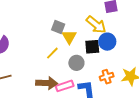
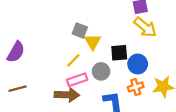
yellow arrow: (96, 25) -> (145, 27), moved
blue circle: (107, 42) -> (138, 64), moved
pink rectangle: (65, 86) -> (77, 80), moved

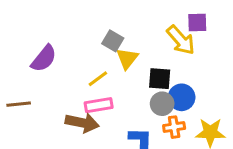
yellow arrow: (145, 27) -> (181, 40), moved
purple semicircle: (16, 52) -> (44, 58), moved
gray circle: (101, 71) -> (162, 104), moved

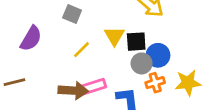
gray square: (113, 41) -> (72, 14), moved
yellow triangle: (127, 58) -> (114, 36), moved
pink rectangle: (99, 105) -> (94, 86), moved

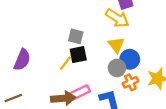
gray square: (72, 14) -> (76, 36), moved
yellow triangle: (114, 36) -> (116, 45), moved
black square: (136, 42) -> (78, 55), moved

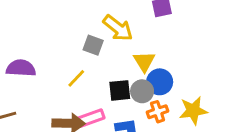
yellow arrow: (117, 18) -> (118, 28), moved
black square: (78, 55) -> (120, 90), moved
purple semicircle: (22, 60) -> (21, 68), turned -115

